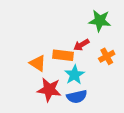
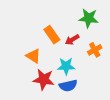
orange rectangle: (63, 55) -> (52, 35), moved, turned 48
cyan star: (74, 75) -> (66, 66), turned 30

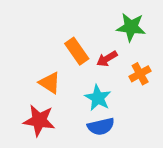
cyan star: (66, 66) -> (98, 98), turned 30
red star: (44, 79) -> (39, 120), moved

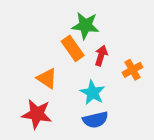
green star: (131, 27) -> (85, 26), moved
red arrow: (107, 59) -> (101, 56), turned 138

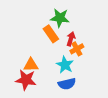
orange cross: (132, 70) -> (77, 49), moved
orange triangle: (47, 78) -> (31, 65), moved, turned -35

